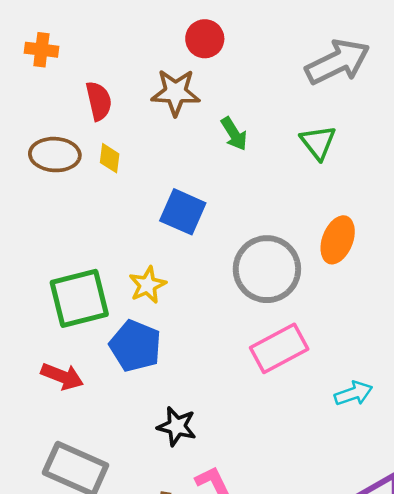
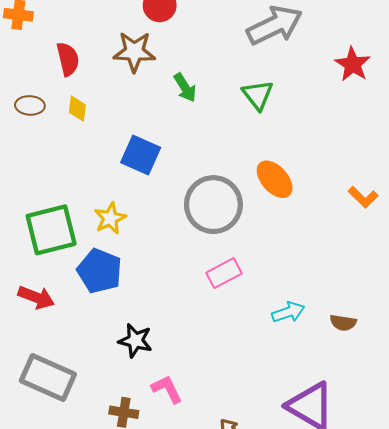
brown ellipse: (55, 155) -> (30, 105), size x0.7
orange ellipse: (338, 240) -> (275, 179), turned -63
pink rectangle: (279, 348) -> (224, 273), size x0.7

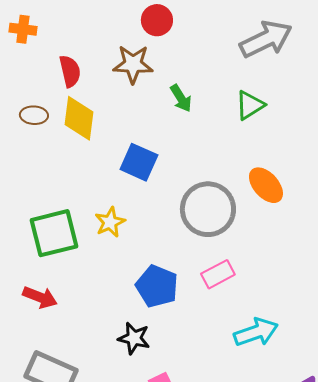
green triangle: (258, 95) -> (250, 105), turned 36
yellow diamond: (77, 109) -> (79, 118), size x1.8
blue pentagon: (100, 271) -> (157, 286), moved
cyan arrow: (288, 312) -> (256, 332), moved, size x1.4

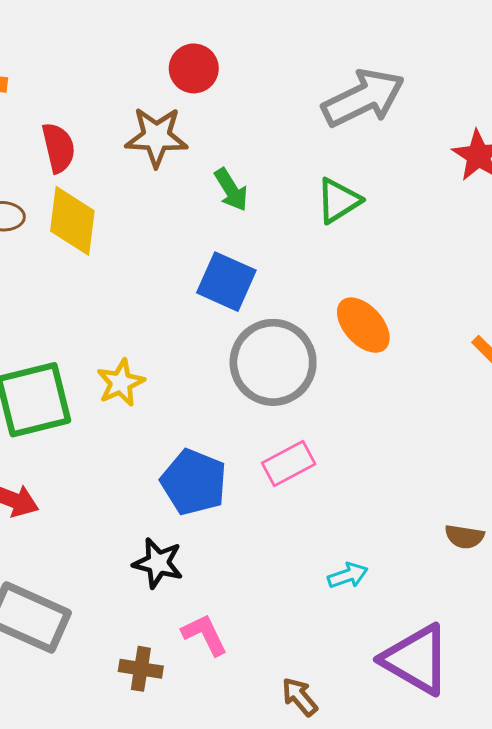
blue square: (139, 162) -> (226, 282), moved
cyan arrow: (256, 332) -> (348, 575), moved, size x0.6

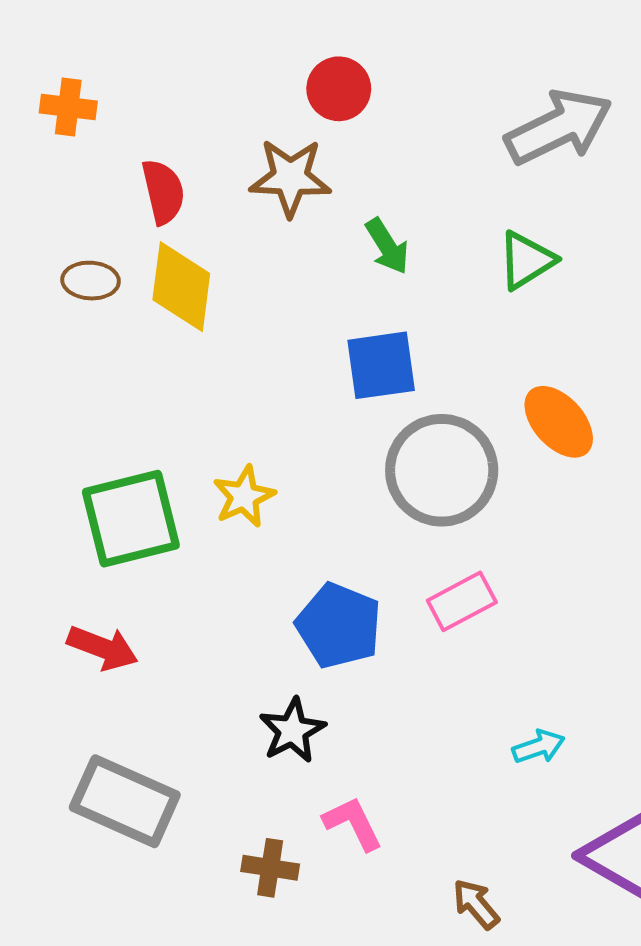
blue square: (226, 282) -> (381, 365), turned -32
black star: (158, 563) -> (292, 731), turned 30

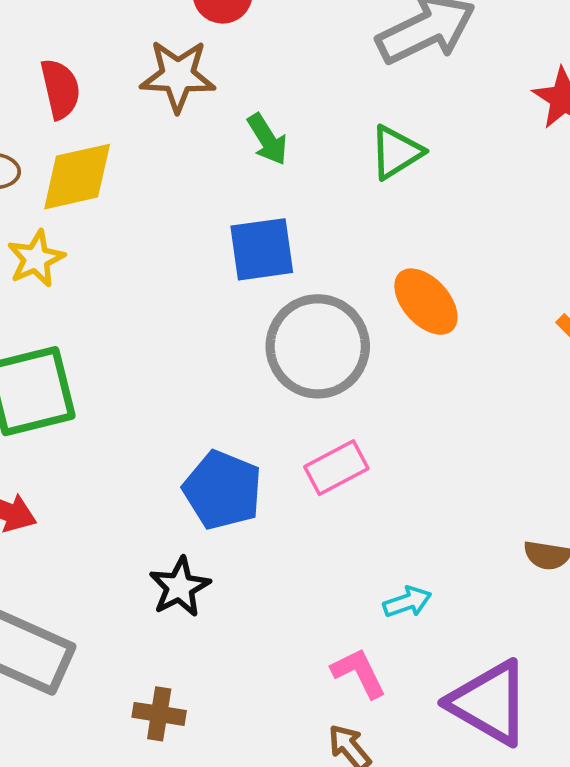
yellow diamond: (181, 287) -> (77, 177), turned 70
yellow star: (244, 496) -> (36, 259), moved
pink L-shape: (353, 823) -> (359, 673), moved

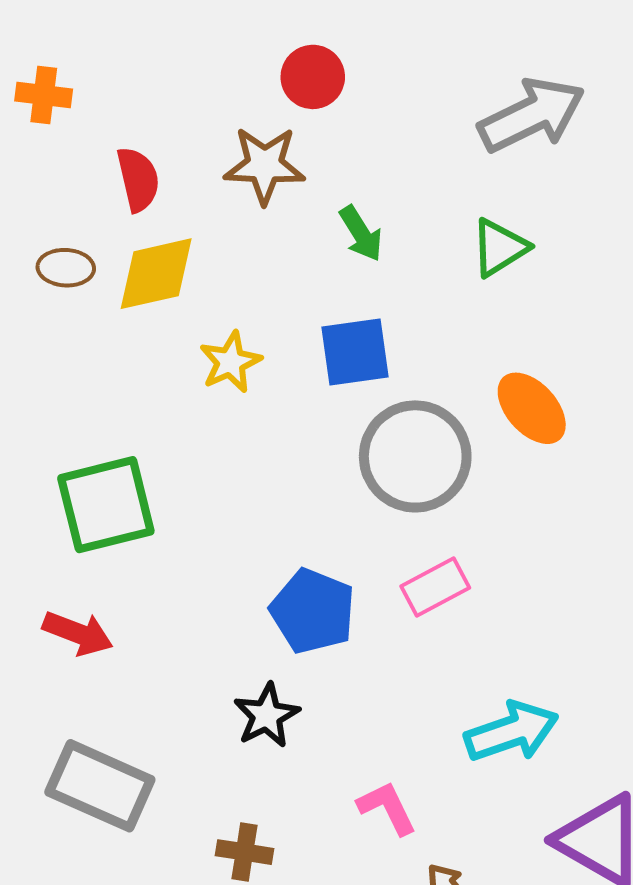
yellow star: (36, 259) -> (230, 362), moved
cyan arrow: (407, 602) -> (512, 732), size x1.8
pink L-shape: (359, 673) -> (387, 808), moved

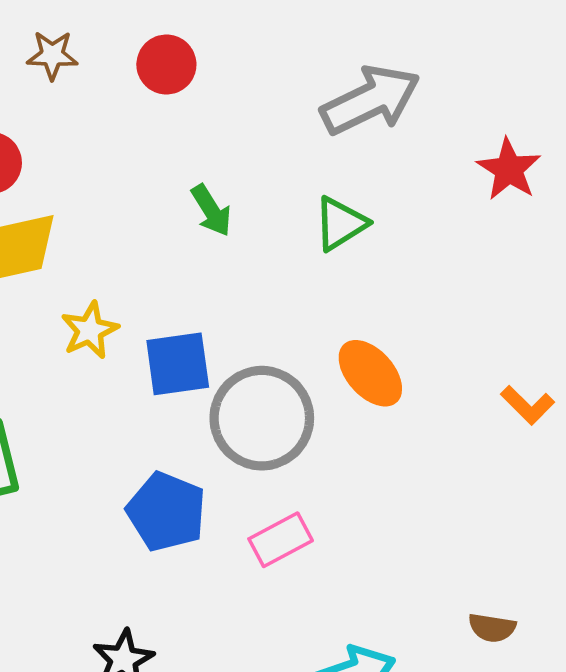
brown star: (265, 165) -> (52, 55), moved, size x0.7
blue square: (355, 352) -> (178, 364), moved
blue pentagon: (313, 611) -> (166, 512), moved

